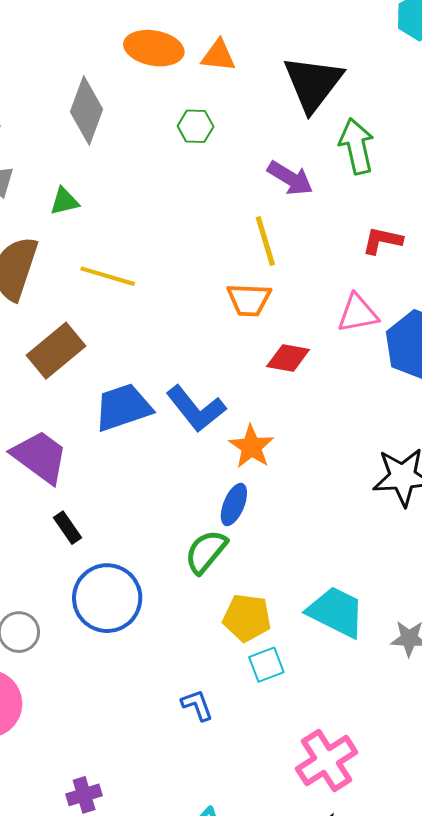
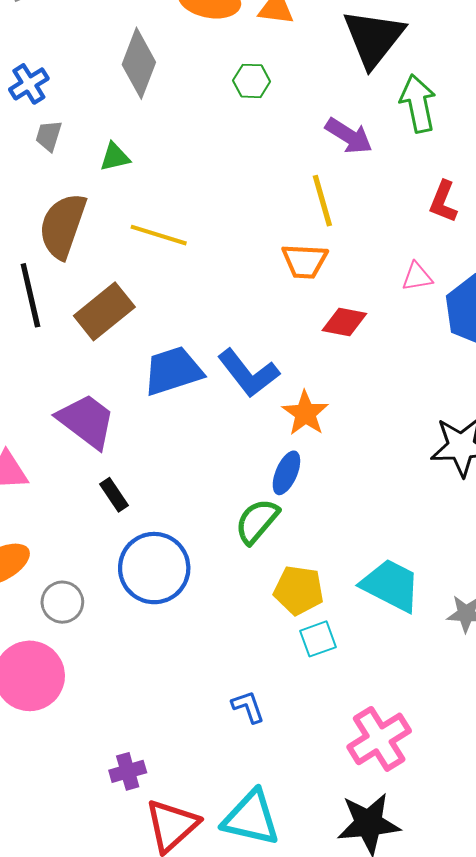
red L-shape: (382, 241) -> (443, 202), turned -81
pink triangle: (358, 313) -> (417, 277), size x0.7
blue L-shape: (197, 705) -> (248, 707), moved

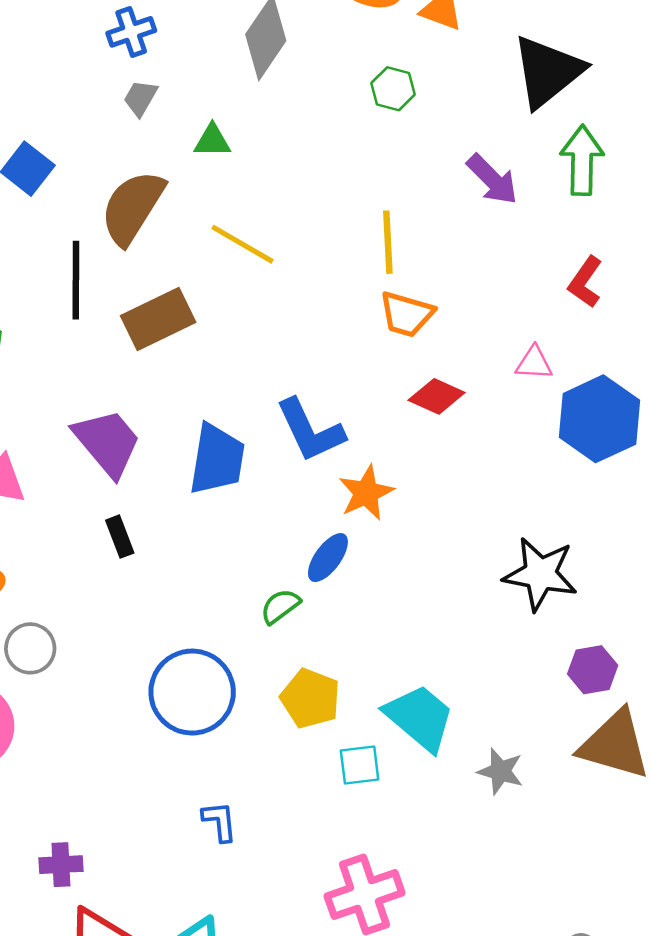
yellow line: (322, 201) -> (388, 242), moved
blue trapezoid: (173, 371) -> (217, 459), moved, turned 104
green semicircle: (257, 521) -> (280, 606), size x0.7
blue circle: (154, 568) -> (192, 692), moved
cyan square: (318, 639) -> (360, 765), moved

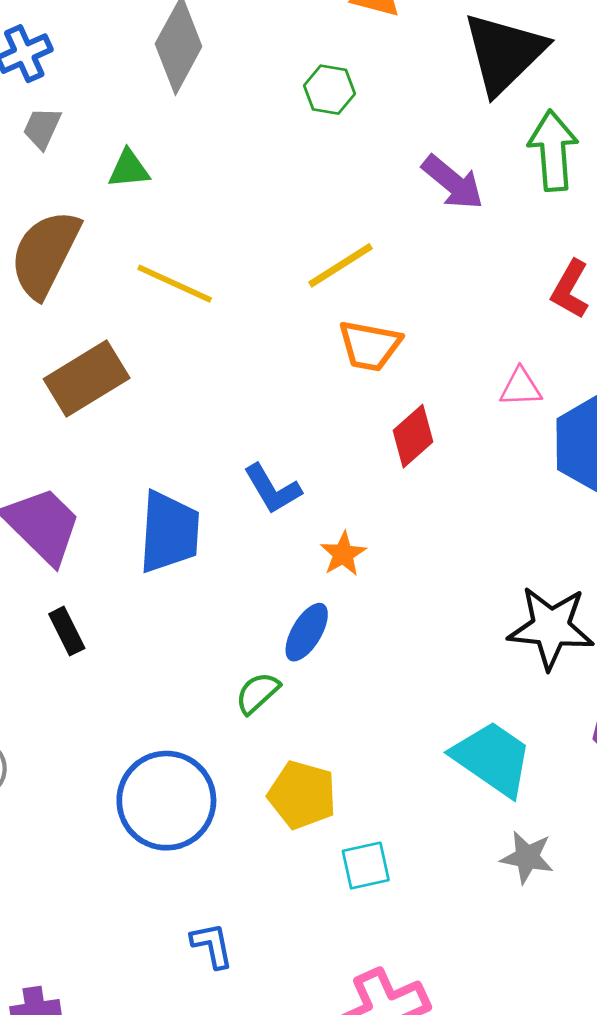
yellow line: (388, 242) -> (341, 265), turned 66
red diamond: (437, 396) -> (413, 436), turned -60
blue L-shape: (310, 430) -> (272, 489), size x0.7
orange star: (366, 493) -> (343, 554), size x0.7
cyan trapezoid: (420, 718) -> (492, 758), moved

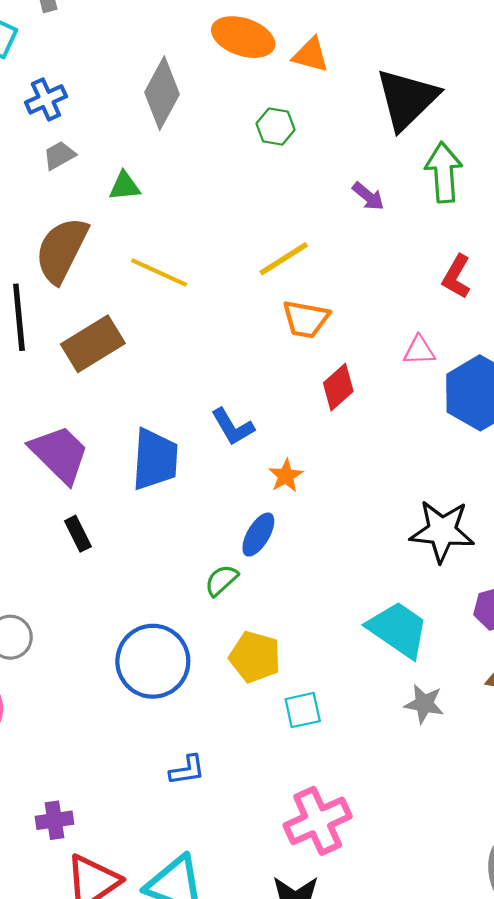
gray trapezoid: (42, 128) -> (59, 155), turned 36
purple arrow: (453, 182) -> (368, 196), size x0.7
blue L-shape: (212, 945) -> (187, 770), turned 93

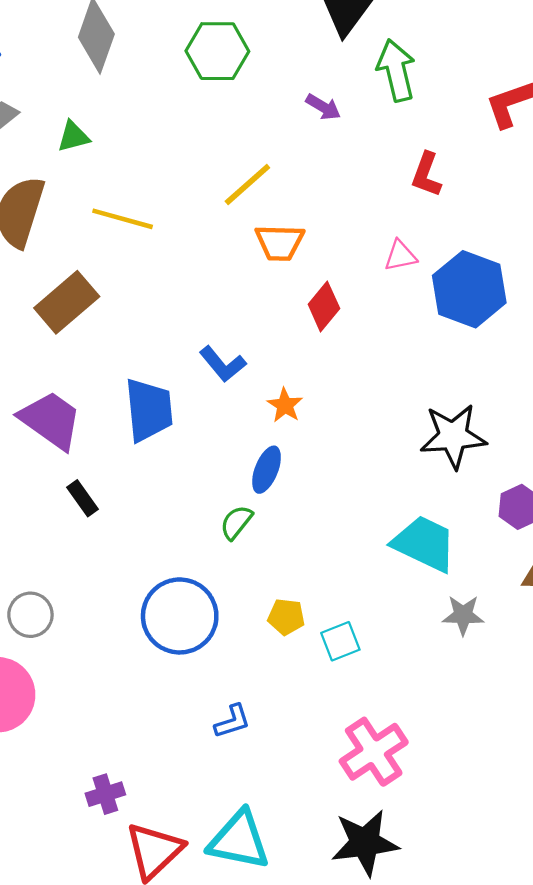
green hexagon: (276, 127) -> (217, 51), size x1.6
yellow pentagon: (255, 657) -> (286, 617), moved, size x0.7

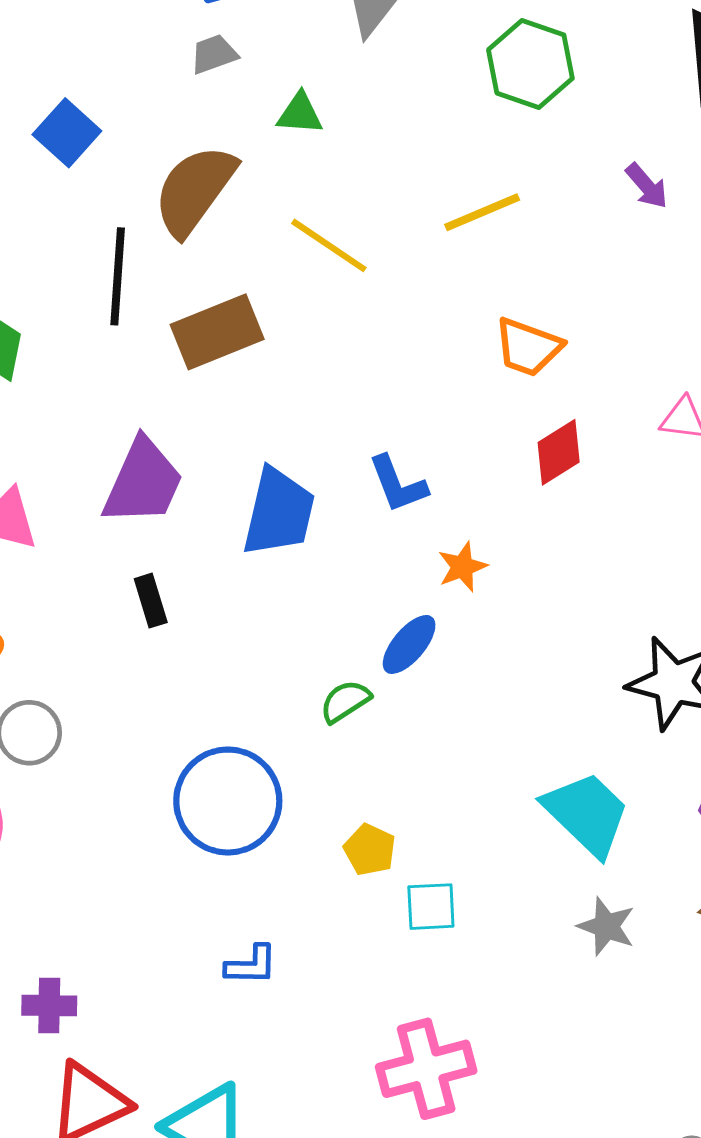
yellow line: (247, 184) -> (482, 212), moved
purple trapezoid: (51, 420) -> (143, 482), turned 60

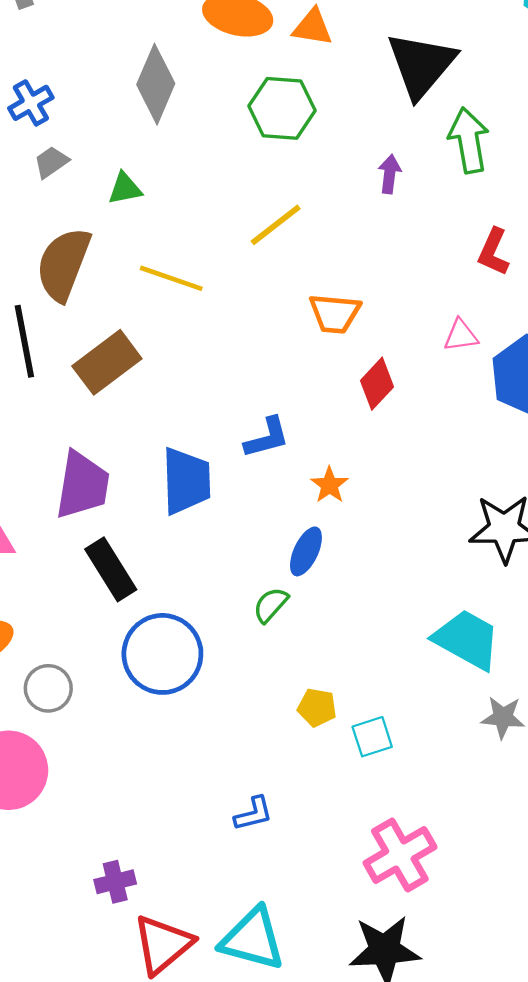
purple arrow: (647, 186) -> (390, 174), turned -117
blue L-shape: (398, 484) -> (267, 438), turned -69
black rectangle: (151, 601) -> (111, 569), size x1.6
blue circle: (228, 801) -> (162, 654), moved

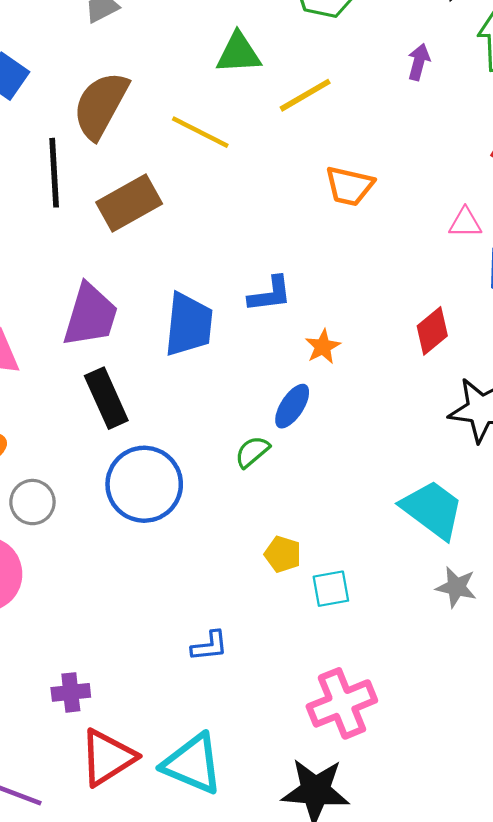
green triangle: (125, 189) -> (238, 53), moved, size x1.4
red diamond: (377, 384) -> (432, 331), moved

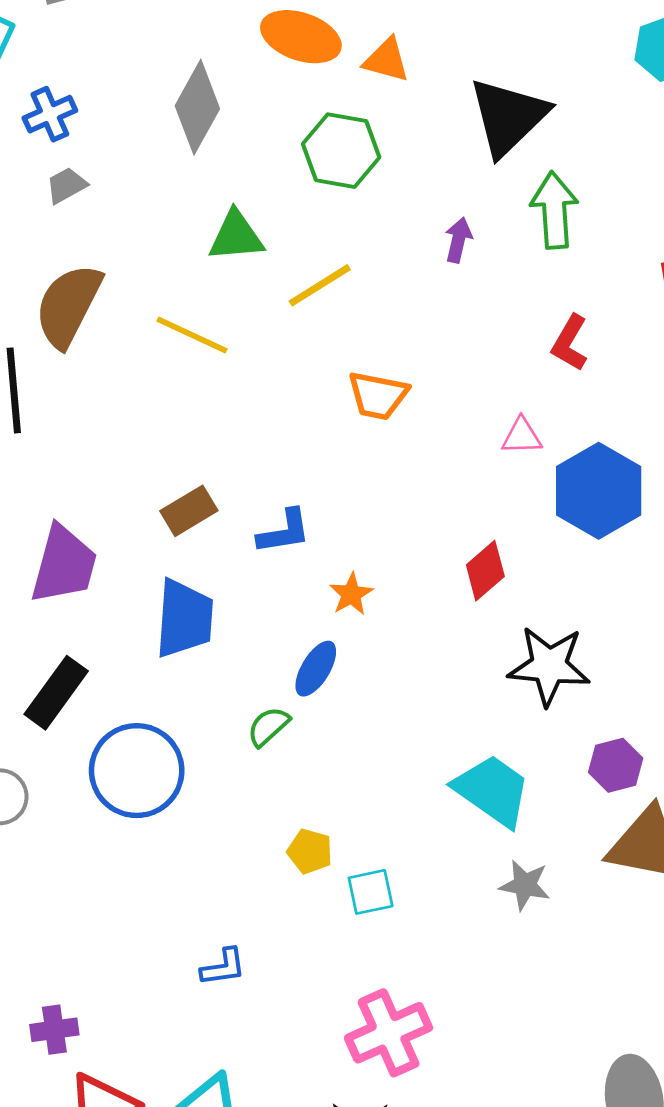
brown rectangle: (129, 203) -> (189, 511), moved, size x0.7
blue trapezoid: (189, 325) -> (184, 619), moved
black rectangle: (106, 398) -> (56, 693), moved, turned 62

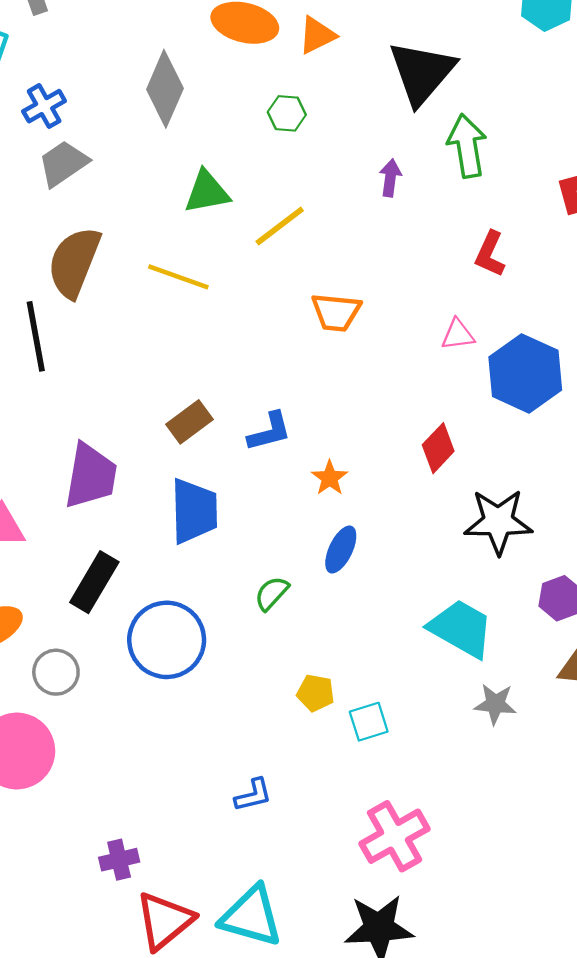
orange triangle: (386, 60) -> (317, 35), turned -36
green hexagon: (341, 151) -> (287, 113), size x0.6
gray trapezoid: (66, 185) -> (63, 163), size x1.5
blue ellipse: (316, 669) -> (341, 550), moved

